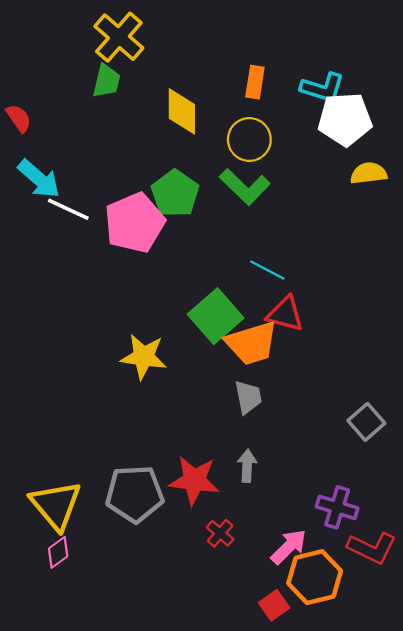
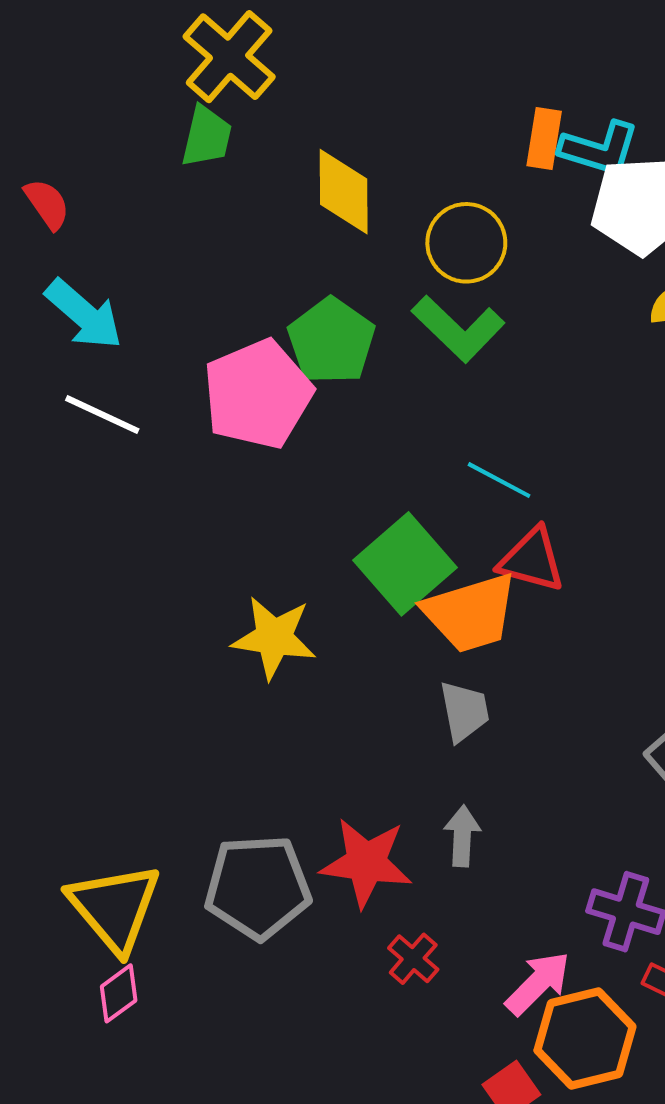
orange rectangle: (255, 82) -> (544, 138), moved
white line: (68, 209) -> (102, 415), moved

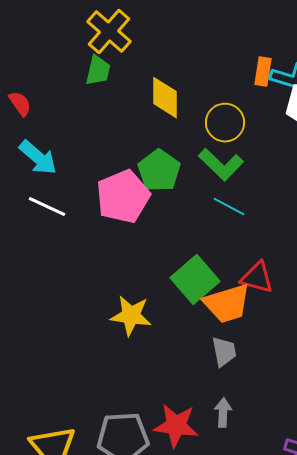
cyan line: (499, 480) -> (229, 207), moved

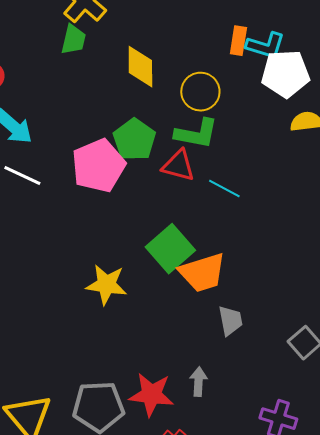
green L-shape: (221, 165) -> (196, 134), turned -33
cyan line: (229, 207) -> (224, 189), moved
red triangle: (257, 278) -> (178, 166), moved
gray trapezoid: (224, 352) -> (230, 321), moved

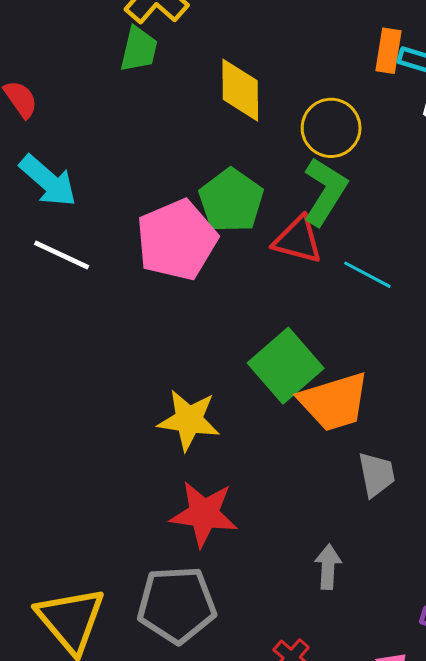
green L-shape: (196, 134) -> (325, 191), turned -69
red star: (151, 395) -> (204, 514), moved

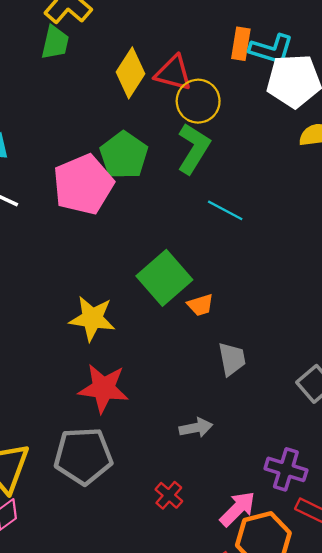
yellow diamond: (240, 90) -> (131, 73), turned 33
red triangle: (298, 240) -> (173, 73), moved
orange trapezoid: (334, 402) -> (200, 305), size x0.5
gray arrow: (328, 567) -> (196, 428), turned 76

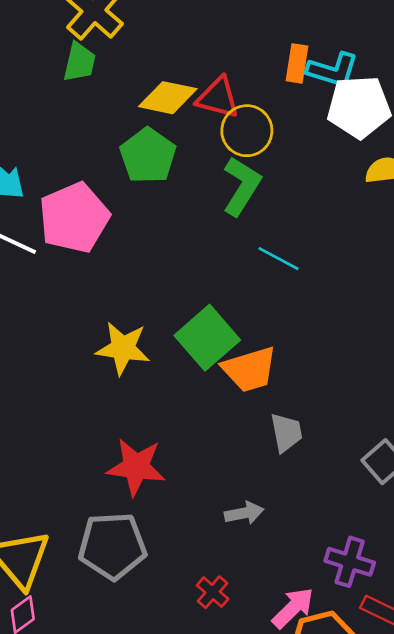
yellow diamond: (131, 73) -> (168, 98), turned 69
green pentagon: (124, 155) -> (148, 156), moved
pink pentagon: (83, 184) -> (74, 218), moved
orange trapezoid: (200, 305) -> (249, 369), size x1.8
yellow star: (92, 318) -> (123, 348), moved

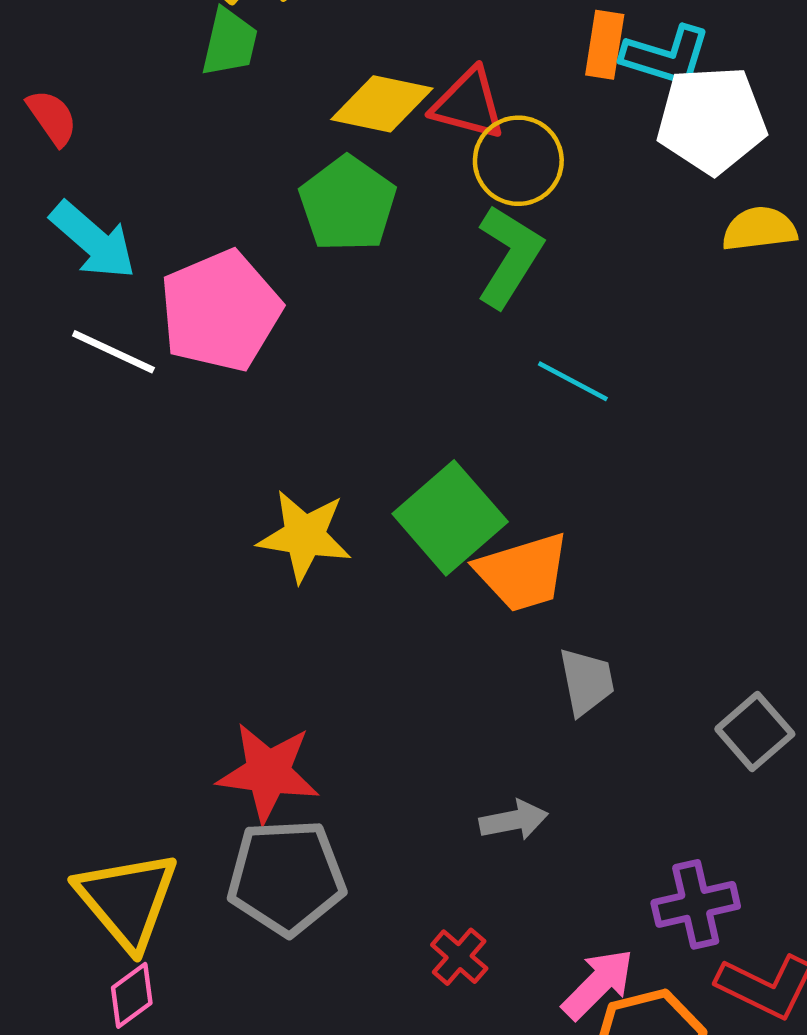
red star: (136, 467) -> (268, 772), moved
purple cross: (350, 562) -> (696, 904), turned -30

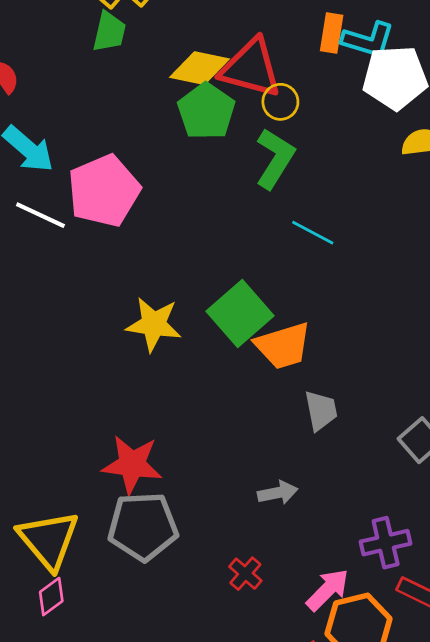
red triangle: (468, 104) -> (251, 68), size x1.4
yellow circle: (518, 161) -> (280, 102), size x0.7
green pentagon: (348, 204) -> (206, 111), moved

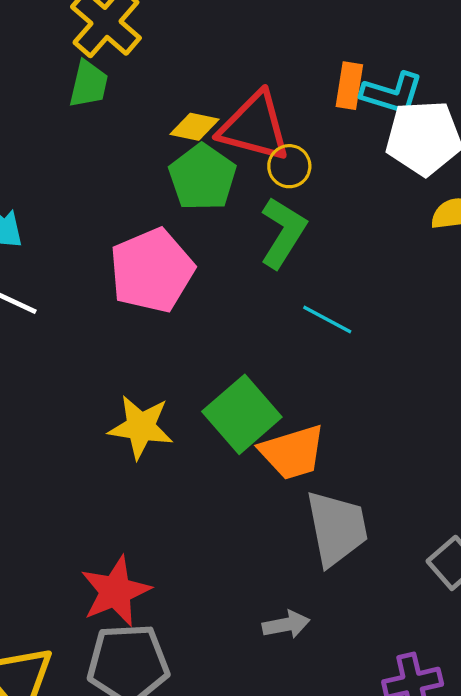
yellow diamond: (200, 68) -> (194, 127), size x0.7
pink pentagon: (104, 191) -> (152, 271), moved
gray trapezoid: (321, 411) -> (337, 528), size x1.6
red star: (132, 464) -> (115, 591), turned -30

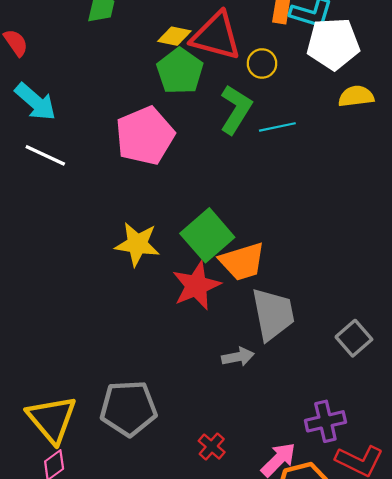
yellow circle: (289, 166) -> (262, 63), moved
cyan line: (327, 320) -> (277, 127), moved, turned -40
red star: (115, 591) -> (196, 286), moved
gray arrow: (286, 625) -> (238, 357), moved

